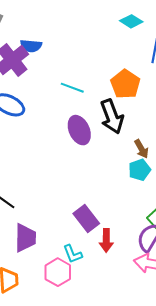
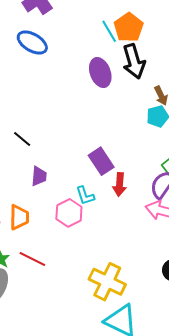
orange pentagon: (125, 84) -> (129, 27), moved
cyan line: (72, 88) -> (109, 31), moved, turned 35
purple trapezoid: (25, 238) -> (39, 176), size x0.7

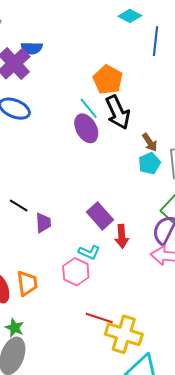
cyan line: (109, 31) -> (89, 108), moved
purple trapezoid: (39, 176) -> (43, 223), moved
cyan L-shape: (85, 196) -> (89, 252), turned -40
red line: (32, 259) -> (99, 318), moved

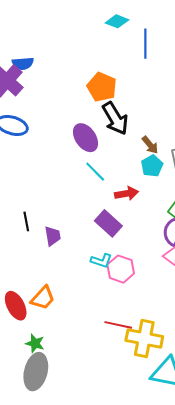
cyan line: (89, 108) -> (95, 172), moved
black line: (19, 206) -> (26, 221), turned 54
red arrow: (122, 236) -> (126, 194), moved, turned -90
pink hexagon: (76, 272) -> (121, 269), moved
orange trapezoid: (27, 283) -> (43, 298), turned 56

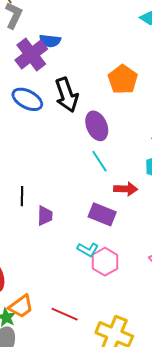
black arrow: (115, 118) -> (67, 95), moved
purple rectangle: (108, 223) -> (102, 214), turned -32
orange trapezoid: (43, 298) -> (21, 306), moved
red line: (118, 325) -> (65, 314), moved

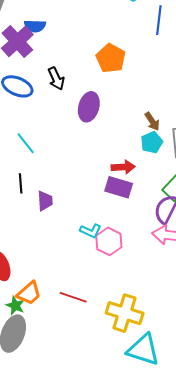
black arrow: (67, 95) -> (56, 79), size x0.7
purple ellipse: (97, 126) -> (89, 107), turned 44
cyan line: (99, 161) -> (26, 143), moved
purple rectangle: (102, 214) -> (119, 187), moved

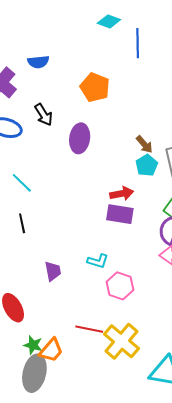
blue semicircle: (35, 26) -> (38, 62), moved
purple trapezoid: (45, 201) -> (53, 271), moved
pink hexagon: (109, 241) -> (120, 286), moved
orange trapezoid: (29, 293) -> (51, 350), moved
yellow cross: (125, 313) -> (122, 341), moved, turned 30

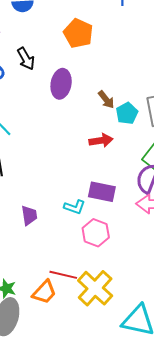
brown arrow: (144, 144) -> (106, 100), moved
purple rectangle: (120, 214) -> (102, 192), moved
orange trapezoid: (51, 350) -> (44, 292), moved

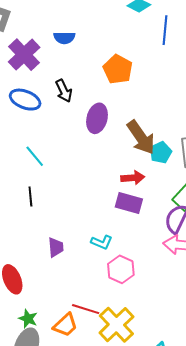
brown arrow: (106, 100) -> (141, 137), size x1.8
purple rectangle: (102, 192) -> (129, 203), moved

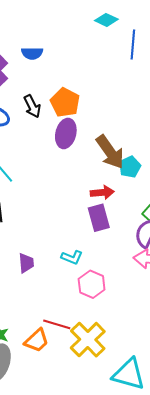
orange pentagon: (118, 69) -> (65, 102), moved
purple rectangle: (129, 203) -> (99, 218), turned 60

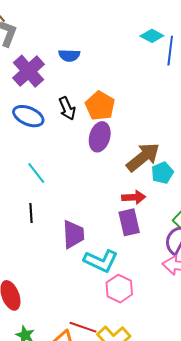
cyan diamond: (106, 20) -> (152, 36), moved
brown arrow: (110, 152) -> (143, 157), turned -96
cyan L-shape: (72, 257) -> (101, 261), size x1.6
purple trapezoid: (26, 263) -> (73, 234), moved, size x1.4

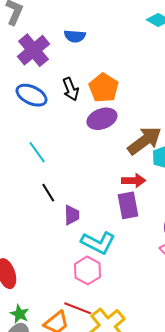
purple ellipse: (100, 137) -> (102, 119), turned 52
black line: (31, 213) -> (48, 193), moved, turned -30
purple trapezoid: (73, 234) -> (72, 215), size x0.7
pink hexagon: (119, 289) -> (88, 270), moved

